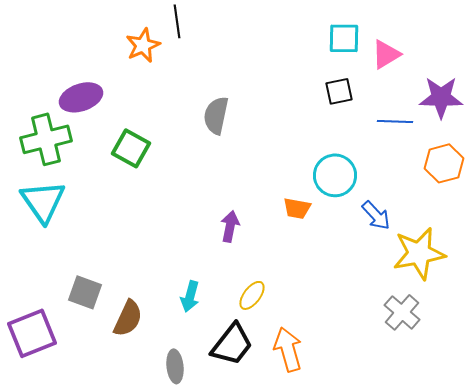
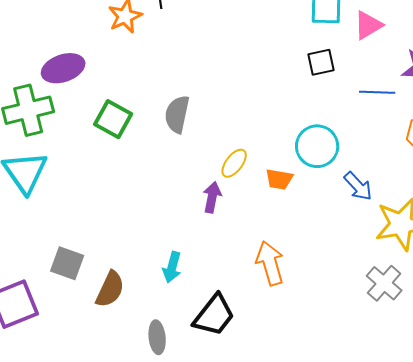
gray semicircle: (216, 115) -> (177, 114), moved
yellow ellipse: (252, 295) -> (234, 163), moved
orange arrow: (288, 349) -> (270, 263), moved

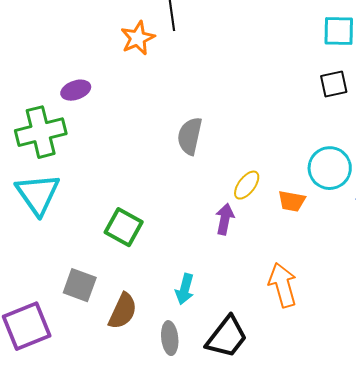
purple ellipse: (63, 68) -> (76, 90), size x0.7
green square: (113, 119) -> (124, 227), moved
gray ellipse: (157, 337) -> (170, 338), moved

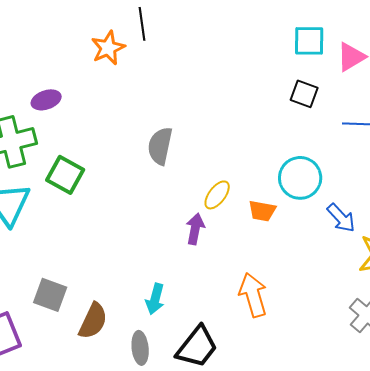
black square: (334, 84) -> (304, 94), turned 32
green square: (124, 227) -> (65, 175), moved

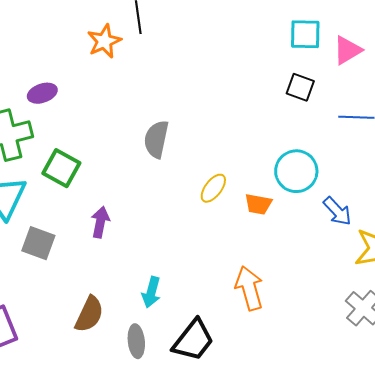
purple arrow: (195, 229) -> (100, 222), moved
gray square: (50, 295) -> (38, 243), moved

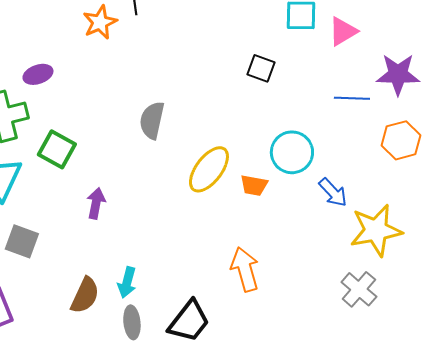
black square: (300, 87) -> (261, 68), moved
yellow ellipse: (213, 188) -> (209, 169), size x1.6
gray square: (38, 243) -> (22, 241), moved
cyan arrow: (151, 292) -> (127, 282), moved

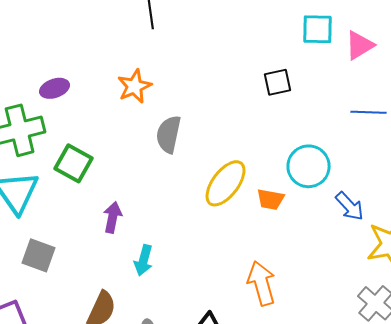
orange star: (100, 22) -> (135, 86), moved
black square: (261, 68) -> (278, 82), turned -32
cyan arrow: (127, 282) -> (144, 260), moved

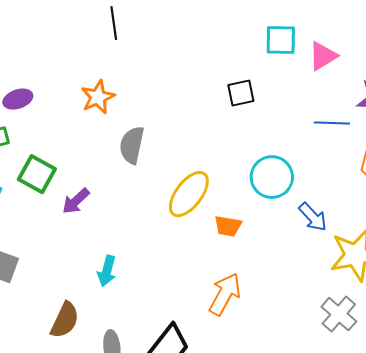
orange trapezoid: (271, 199) -> (228, 226), moved
purple arrow: (113, 217) -> (76, 201), moved, turned -144
orange arrow: (262, 283) -> (225, 294), turned 45

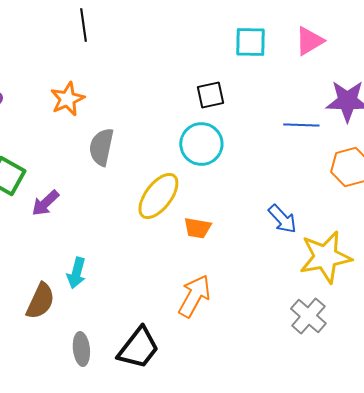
pink triangle: (323, 56) -> (309, 41), moved
cyan circle: (272, 177) -> (201, 144), moved
brown semicircle: (65, 320) -> (40, 301), moved

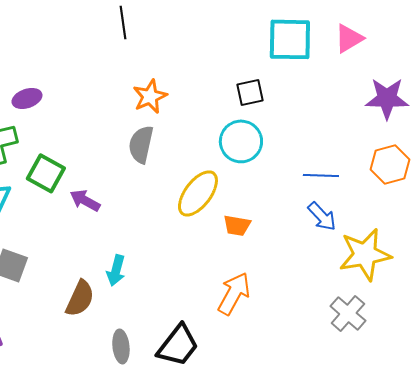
cyan square: (250, 42) -> (290, 39), size x1.4
orange star: (67, 99) -> (150, 96), moved
blue line: (301, 125) -> (321, 175), moved
purple arrow: (45, 203) -> (85, 200), turned 72

